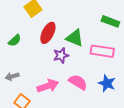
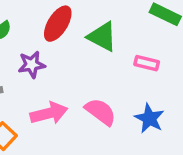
pink rectangle: (102, 51) -> (147, 63), size x0.6
purple star: (61, 55) -> (32, 65), moved

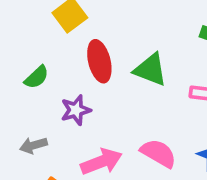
red ellipse: (58, 24) -> (99, 61), turned -39

